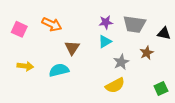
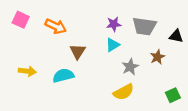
pink square: (19, 29) -> (21, 20), moved

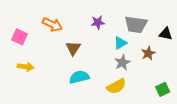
pink square: (21, 20) -> (20, 37), moved
purple star: (114, 24) -> (98, 22), moved
cyan triangle: (113, 45) -> (120, 43), moved
cyan semicircle: (63, 76) -> (79, 77), moved

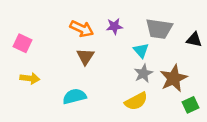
orange arrow: (52, 25) -> (82, 29), moved
cyan triangle: (120, 43) -> (141, 50), turned -40
brown star: (148, 53) -> (174, 78), moved, size x1.6
cyan semicircle: (79, 77) -> (74, 96), moved

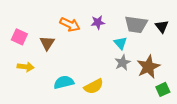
black triangle: (194, 40) -> (162, 27), moved, turned 40
brown triangle: (85, 57) -> (47, 43), moved
yellow semicircle: (136, 101) -> (94, 86), moved

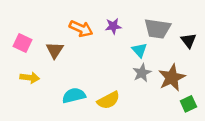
black triangle: (162, 27) -> (188, 41), moved

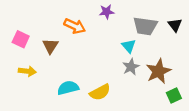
purple star: (113, 26) -> (107, 12), moved
black triangle: (188, 41) -> (175, 25), moved

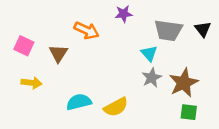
green square: (174, 96) -> (189, 112), moved, turned 32

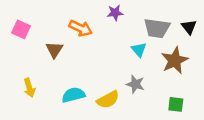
pink square: (24, 46) -> (21, 29), moved
gray star: (152, 78) -> (135, 84), moved, turned -30
yellow arrow: (32, 83) -> (29, 88), moved, turned 66
brown star: (184, 83) -> (175, 60), moved

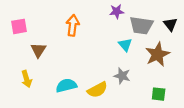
purple star: (115, 13) -> (117, 11), moved
orange arrow: (81, 28) -> (73, 25), turned -108
pink square: (21, 29) -> (19, 26), turned -35
brown triangle: (54, 50) -> (38, 50), moved

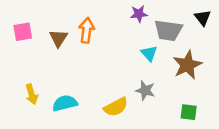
black triangle: (170, 24) -> (203, 18), moved
brown triangle: (38, 50) -> (58, 38), moved
cyan semicircle: (66, 85) -> (65, 103), moved

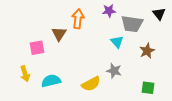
orange arrow: (87, 30) -> (78, 19), moved
pink square: (23, 32) -> (37, 48), moved
brown triangle: (58, 38) -> (59, 34), moved
brown star: (187, 65) -> (147, 51), size x0.7

